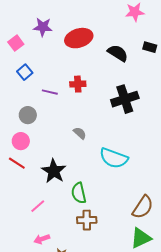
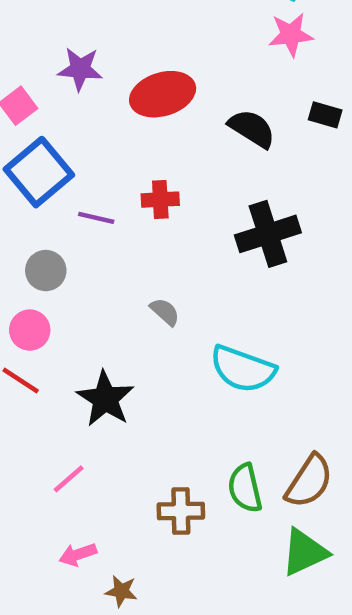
blue square: (25, 72) -> (39, 172), size x1.8
green semicircle: (79, 193) -> (245, 488), moved

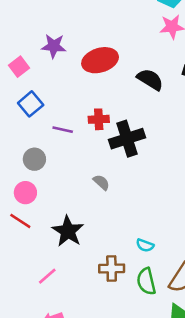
blue square: (39, 172) -> (31, 104), size x0.7
black cross: (268, 234) -> (127, 139), moved
cyan semicircle: (243, 369) -> (145, 245), moved, size x0.5
brown cross: (181, 511) -> (112, 268), moved

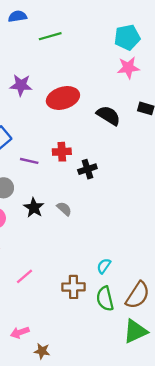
black cross: (127, 139) -> (87, 169), size x0.6
black star: (68, 231) -> (34, 208), moved, size x0.7
cyan semicircle: (145, 245) -> (104, 266), turned 105
pink line: (47, 276) -> (24, 276), moved

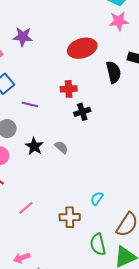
red ellipse: (63, 98) -> (82, 48), moved
black semicircle: (108, 115) -> (114, 72), moved, turned 45
red cross: (62, 152) -> (69, 89), moved
green semicircle: (105, 299) -> (98, 244), moved

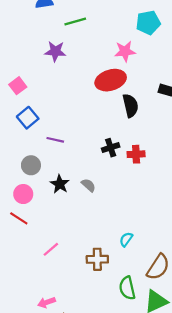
pink star: (119, 21) -> (125, 51), moved
purple star: (23, 37) -> (55, 51), moved
black semicircle: (114, 72) -> (131, 106), moved
red cross: (69, 89) -> (136, 154), moved

